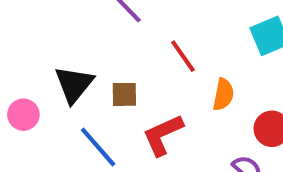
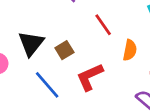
brown square: (124, 94) -> (64, 50), turned -30

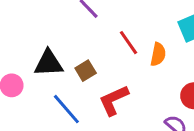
black triangle: (31, 43) -> (49, 63), turned 48
orange semicircle: (130, 50) -> (158, 54), moved

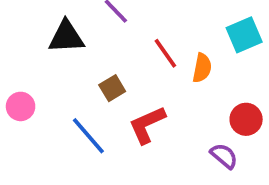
black triangle: (49, 63) -> (66, 37), moved

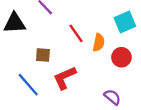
brown square: (112, 88) -> (43, 55), turned 35
red circle: (246, 119) -> (121, 57), moved

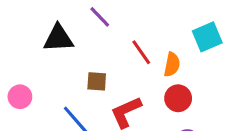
red circle: (121, 57) -> (178, 98), moved

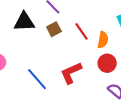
brown square: (97, 81) -> (54, 29), moved, turned -32

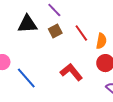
red L-shape: (71, 73) -> (71, 72), turned 75
blue line: (37, 79) -> (26, 78), moved

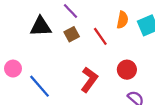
orange semicircle: (101, 41) -> (122, 20), moved
red L-shape: (71, 72) -> (89, 80), turned 75

